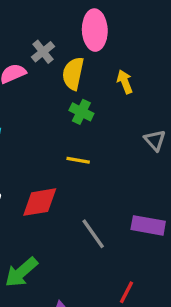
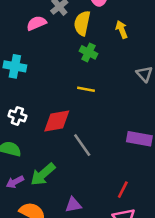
gray line: (93, 234) -> (82, 145), moved

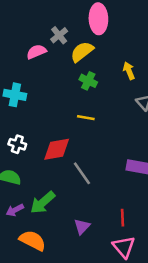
yellow semicircle: (82, 23) -> (82, 52), turned 40
yellow arrow: (122, 30) -> (129, 71), moved
red line: (123, 190) -> (123, 218), turned -30
purple triangle: (73, 205) -> (82, 227), moved, turned -36

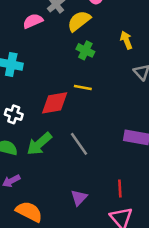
red diamond: (57, 149) -> (55, 103), moved
green arrow: (43, 202) -> (39, 144), moved

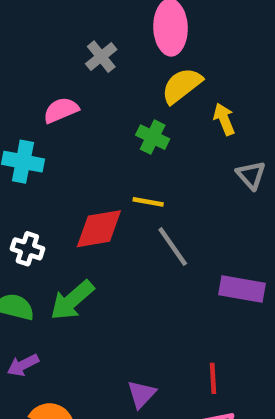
pink semicircle: (33, 21) -> (61, 110), moved
yellow semicircle: (79, 21) -> (182, 86), moved
gray line: (79, 144) -> (173, 247), moved

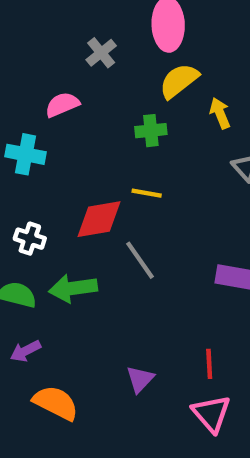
green cross: (153, 137) -> (151, 131), turned -32
gray line: (173, 247) -> (140, 260), moved
green arrow: (72, 300) -> (73, 288), turned 33

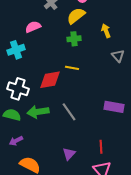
yellow semicircle: (179, 81) -> (76, 16), moved
cyan cross: (26, 154) -> (16, 50), turned -30
white cross: (30, 239) -> (18, 89), size x1.5
gray line: (140, 260) -> (69, 112), moved

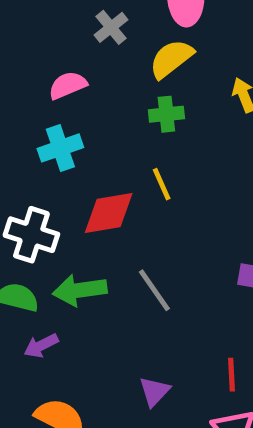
cyan cross: (16, 50) -> (60, 148), moved
yellow line: (72, 68) -> (162, 184), turned 56
purple arrow: (16, 141) -> (41, 346), moved

